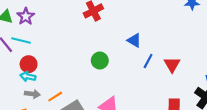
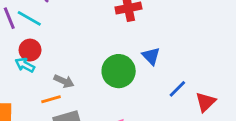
blue triangle: (134, 40) -> (151, 56), moved
green circle: (100, 61) -> (119, 71), size x1.5
gray arrow: (32, 94) -> (64, 81), moved

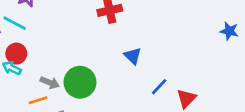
green circle: (119, 71) -> (80, 82), moved

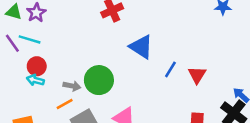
blue triangle: (133, 56) -> (141, 47), size x1.5

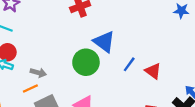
red triangle: (197, 75) -> (153, 71), turned -30
green circle: (99, 80) -> (86, 62), moved

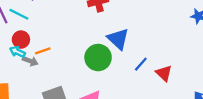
gray arrow: (38, 73) -> (30, 61), moved
orange line: (30, 89) -> (43, 51), moved

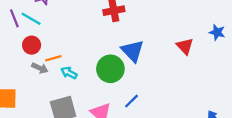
cyan arrow: (17, 52) -> (69, 73), moved
blue line: (141, 64) -> (132, 101), moved
red triangle: (164, 73) -> (185, 46), moved

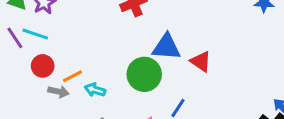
red triangle: (185, 46) -> (201, 61), moved
blue triangle: (133, 51) -> (166, 47), turned -30

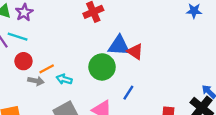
red triangle: (201, 61) -> (135, 52), moved

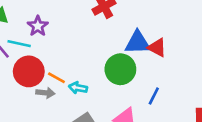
purple star: (24, 12) -> (38, 26), moved
red circle: (23, 61) -> (29, 71), size x1.5
orange line: (47, 69) -> (56, 78), turned 63

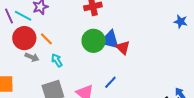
green circle: (120, 69) -> (94, 41), moved
orange line: (56, 78) -> (46, 39), moved
cyan arrow: (78, 88) -> (57, 60), turned 32

